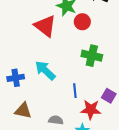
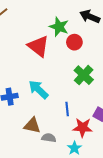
green cross: (92, 56) -> (84, 75), turned 30
brown triangle: (23, 111) -> (32, 125), moved

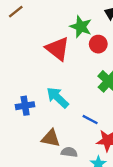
blue line: (67, 109) -> (90, 120), turned -56

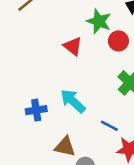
red triangle: (58, 49) -> (73, 46), size x0.7

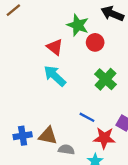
cyan arrow: (73, 101) -> (55, 76), moved
blue cross: (36, 110) -> (23, 136), moved

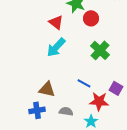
cyan arrow: (55, 76) -> (56, 47), turned -90
blue cross: (23, 136) -> (37, 110), moved
brown triangle: (48, 136) -> (47, 89), moved

